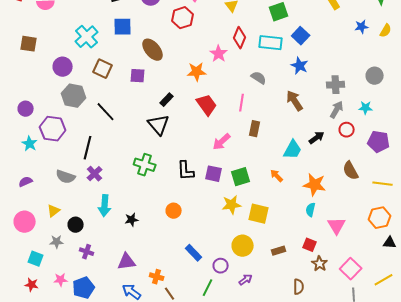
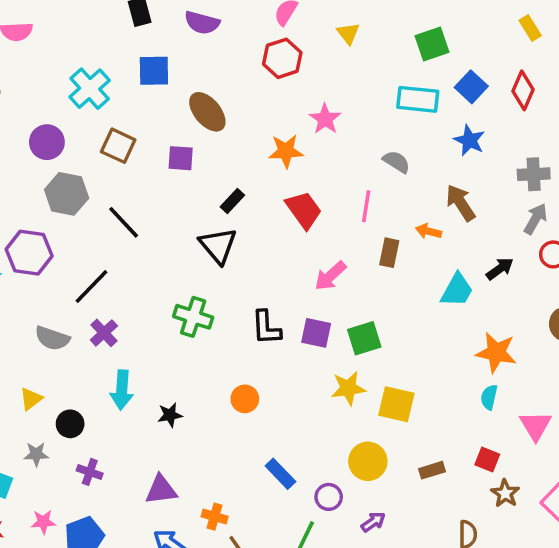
red hexagon: (183, 18) -> (282, 58), moved
red diamond: (240, 38) -> (523, 90), moved
black line: (88, 148) -> (91, 287), turned 30
orange arrow: (277, 176) -> (428, 231), moved, turned -32

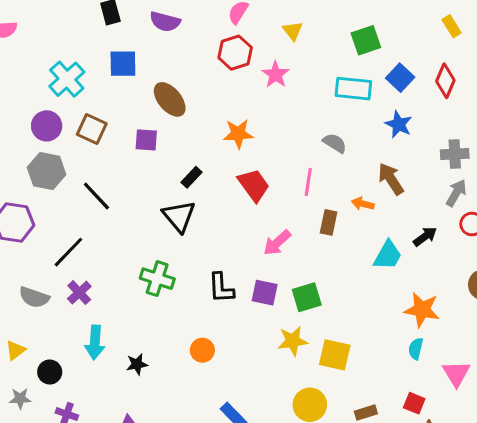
pink star: (325, 119) -> (276, 75), moved
purple circle: (47, 142) -> (47, 126), moved

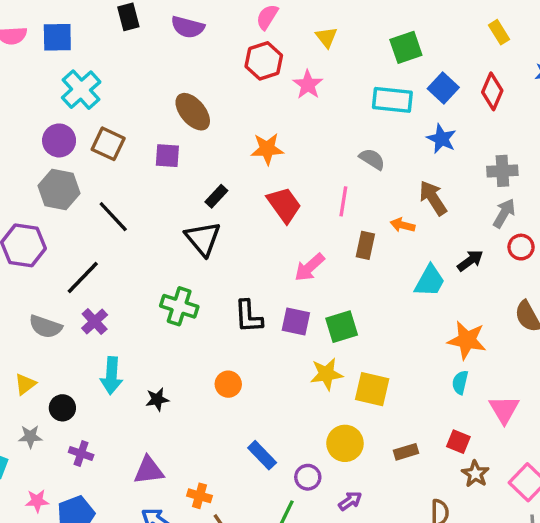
blue square: (123, 64) -> (57, 37), moved

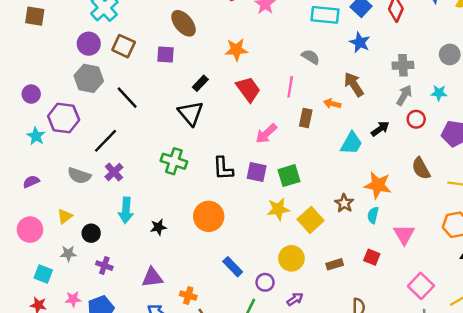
orange circle: (228, 384) -> (209, 216), size x1.6
yellow square: (372, 389) -> (311, 220), turned 35
brown star: (475, 474) -> (344, 203), moved

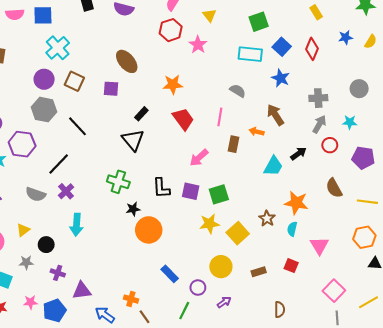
black star: (158, 227) -> (133, 209), moved
purple triangle: (152, 278) -> (82, 291), moved

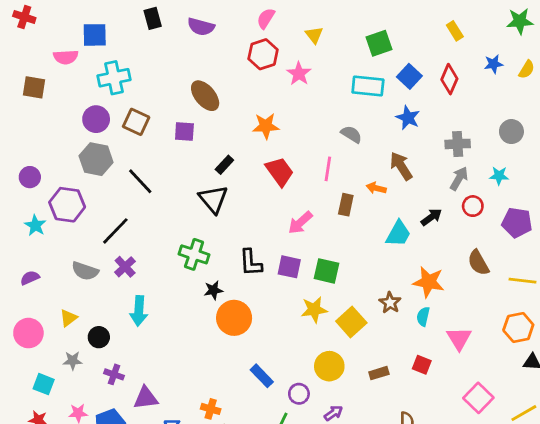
pink semicircle: (15, 14) -> (66, 57), moved
cyan cross: (58, 48) -> (114, 78), turned 30
green square: (219, 194) -> (327, 271), turned 30

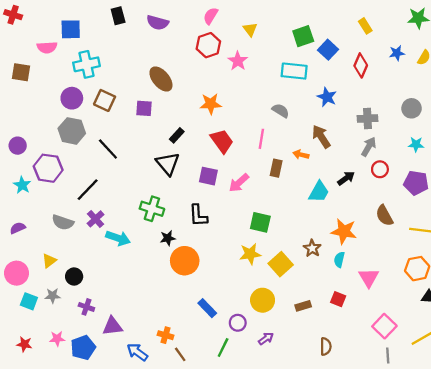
blue square: (409, 76) -> (328, 50), moved
cyan star: (499, 176) -> (416, 144), moved
purple square: (289, 267) -> (208, 176), moved
cyan arrow: (139, 311) -> (118, 238), moved, turned -75
cyan square: (44, 384) -> (29, 301), moved

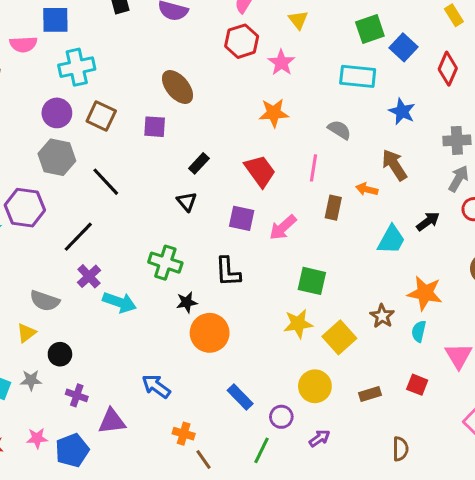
orange star: (211, 104) -> (274, 113), moved
black triangle: (168, 164) -> (187, 202), size x0.6
gray semicircle: (63, 222) -> (45, 301), moved
blue arrow: (137, 352) -> (156, 386), moved

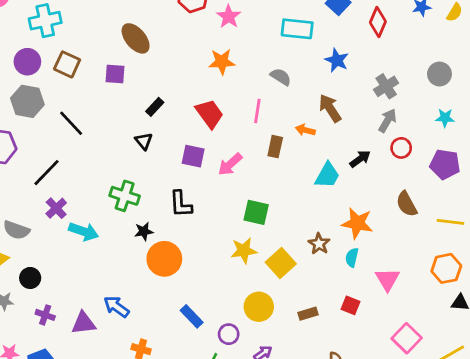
gray cross: (457, 140) -> (386, 86), turned -30
purple triangle: (112, 421) -> (84, 323), moved

